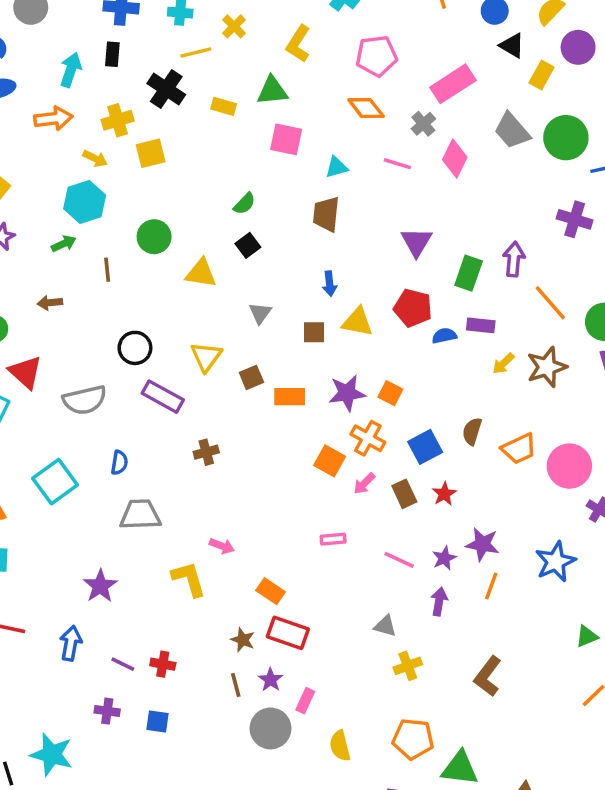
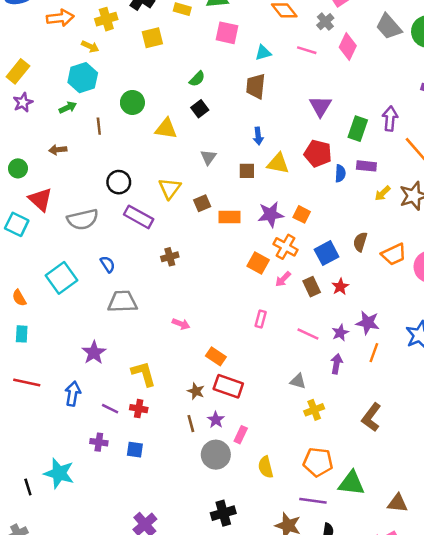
yellow square: (151, 153) -> (152, 38), moved
blue semicircle: (444, 336) -> (340, 173), turned 105
blue semicircle: (119, 463) -> (108, 264), turned -42
pink rectangle: (333, 539) -> (261, 319), turned -70
yellow L-shape: (189, 579) -> (144, 374), moved

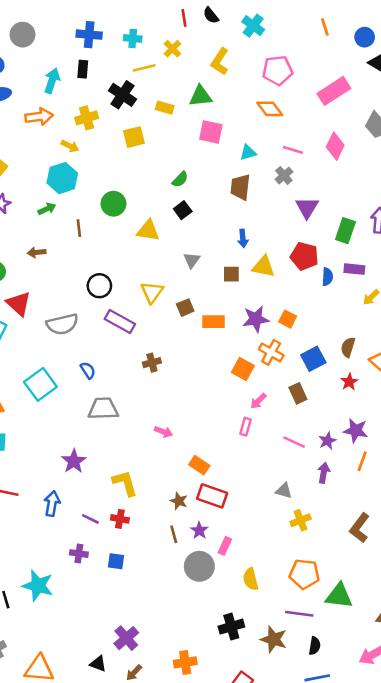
gray cross: (325, 22) -> (284, 176), moved
pink arrow: (283, 279) -> (258, 401), moved
red star: (340, 287) -> (349, 382), moved
black cross: (223, 513) -> (231, 627), moved

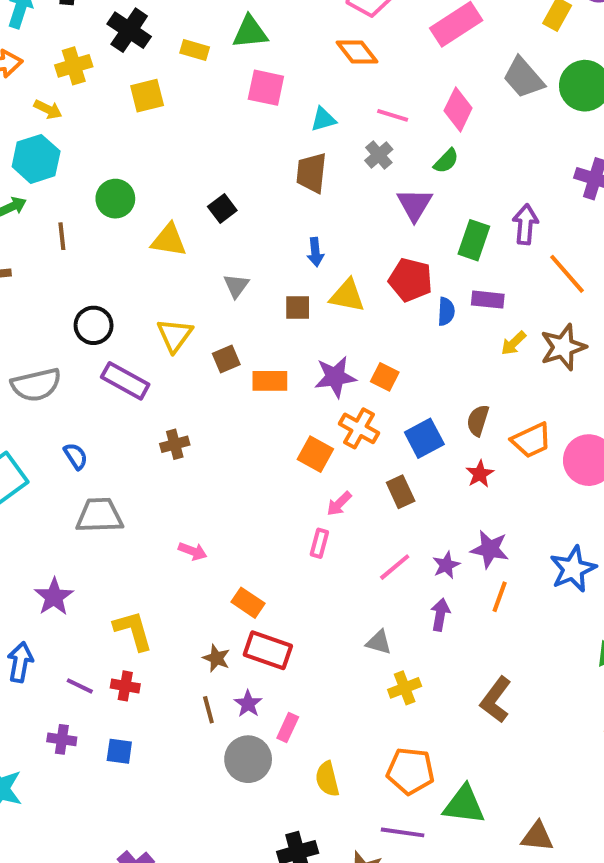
green semicircle: (180, 179) -> (446, 161), moved
pink line: (294, 442) -> (395, 567), turned -65

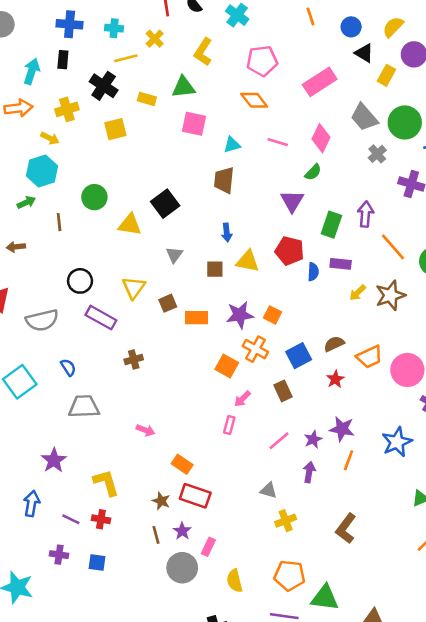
gray cross: (379, 155) -> (377, 154), moved
black square: (222, 208) -> (165, 204), size x1.5
brown semicircle: (478, 420) -> (334, 344), turned 48

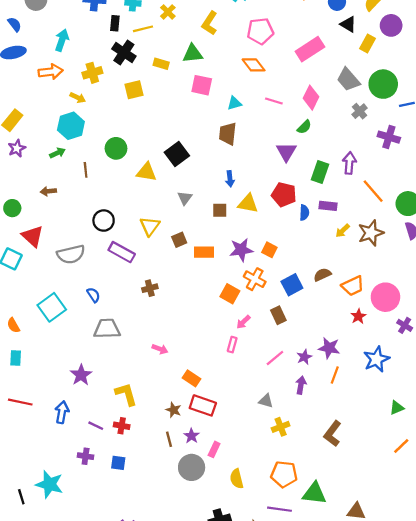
black rectangle: (63, 60) -> (115, 23), moved
red star: (335, 379) -> (358, 316), moved

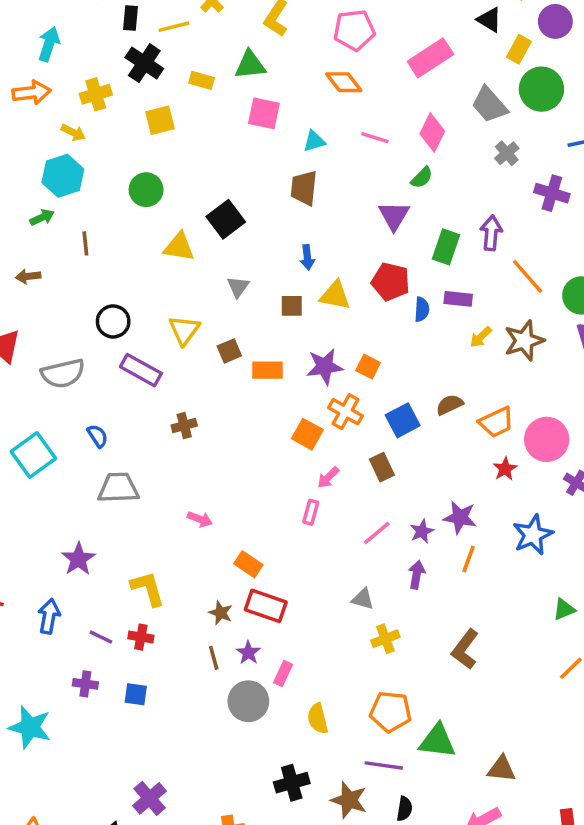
green circle: (383, 84) -> (541, 89), moved
green circle: (116, 148) -> (146, 190), moved

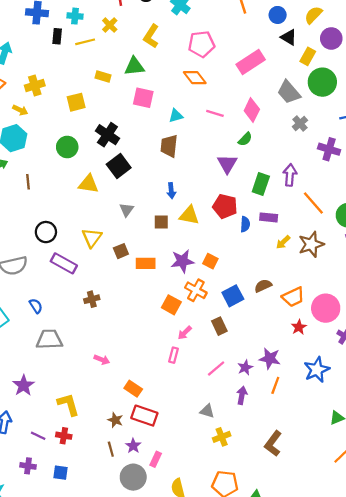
black cross: (144, 63) -> (107, 135), moved

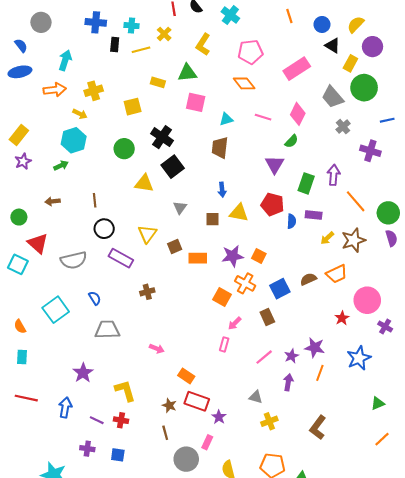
brown line: (28, 182) -> (95, 200), moved
orange trapezoid: (293, 297) -> (337, 274), moved
purple star: (133, 446) -> (219, 417), moved

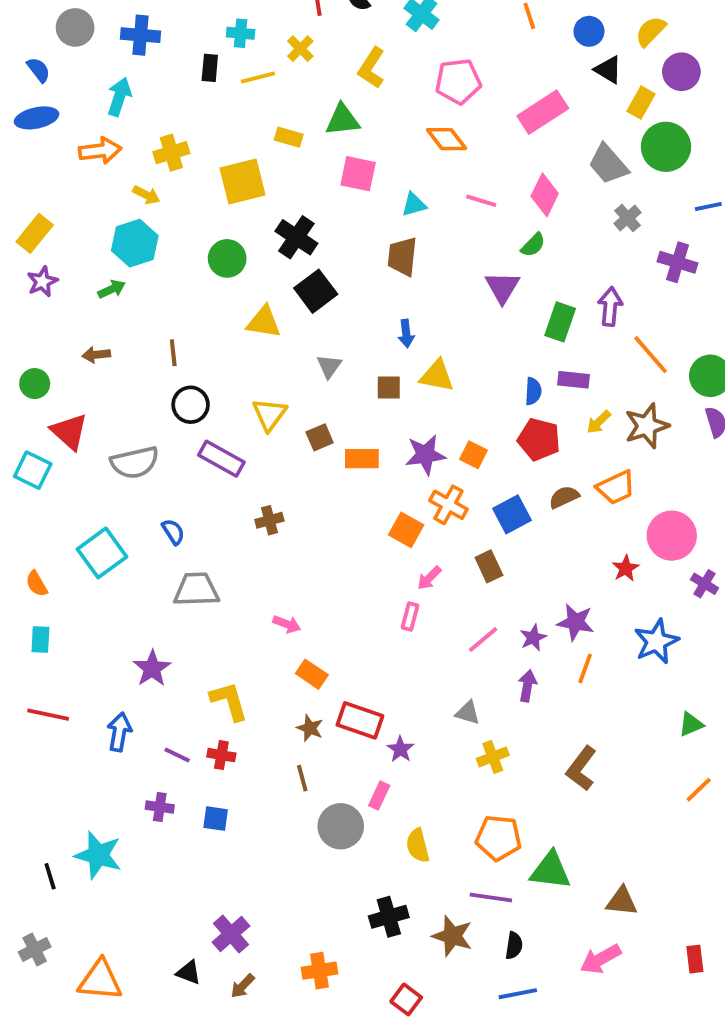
blue cross: (96, 22) -> (141, 35), moved
yellow square: (133, 107) -> (243, 181), size x1.4
red pentagon: (273, 204) -> (539, 439), moved
orange rectangle: (186, 376) -> (312, 674), moved

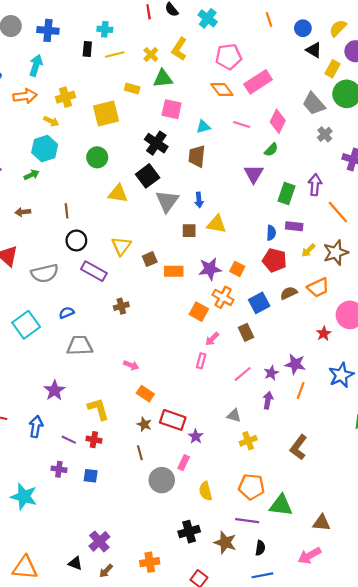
yellow cross: (300, 49) -> (151, 54), moved
pink rectangle: (543, 112) -> (258, 82), moved
black cross: (296, 237) -> (156, 143), moved
gray triangle: (329, 366) -> (167, 201), moved, size x1.6
blue semicircle: (173, 532) -> (67, 313), turned -80

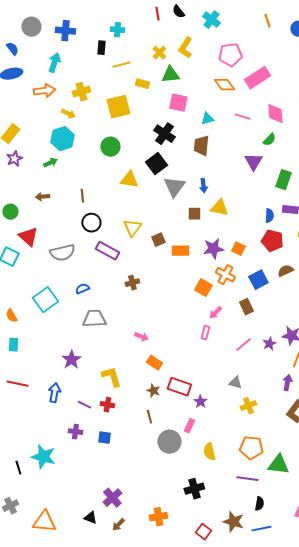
yellow line: (115, 54) -> (121, 65), moved
pink diamond: (278, 121) -> (275, 114), turned -30
purple arrow: (268, 400) -> (287, 383), moved
brown star: (225, 542) -> (233, 522), moved

